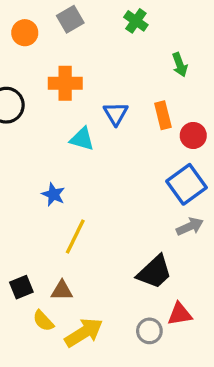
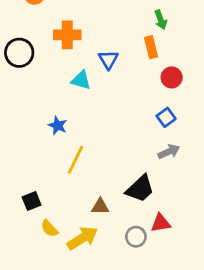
orange rectangle: (163, 115) -> (151, 47), moved
blue square: (187, 184) -> (166, 117), size x0.6
brown triangle: (62, 290) -> (100, 207), moved

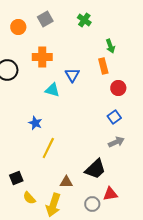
yellow arrow: (82, 238) -> (53, 205), turned 140

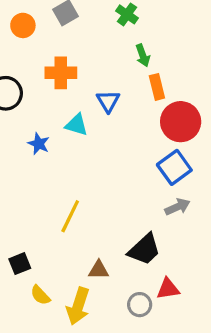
green arrow: (110, 46) -> (143, 55), moved
red circle: (118, 88) -> (181, 122), size x1.6
blue square: (114, 117) -> (174, 167), size x1.5
blue star: (35, 123) -> (39, 144), moved

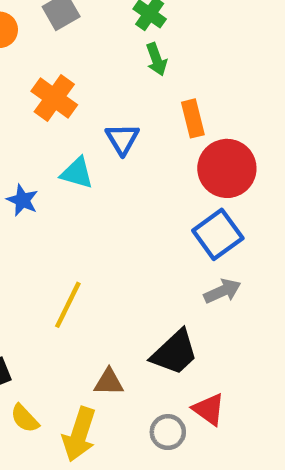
green arrow: (143, 55) -> (156, 59), moved
orange cross: (61, 73) -> (54, 98), turned 36
red triangle: (168, 289) -> (209, 409), turned 45

